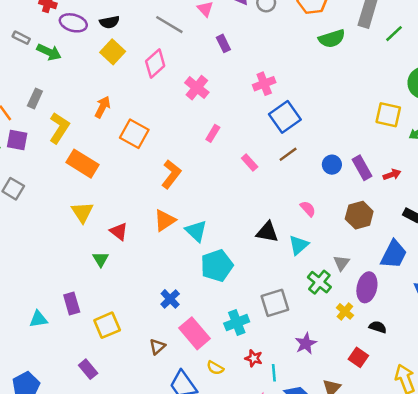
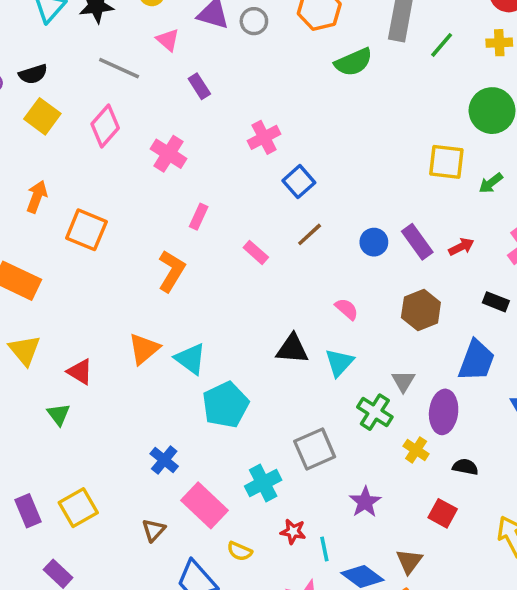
blue square: (285, 117) -> (299, 182), size x0.7
orange L-shape: (171, 174) -> (171, 271), moved
purple rectangle: (72, 303) -> (28, 511), moved

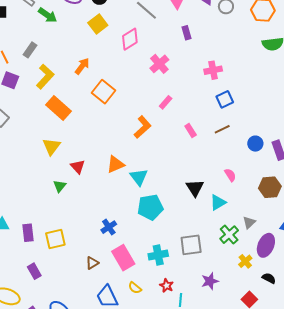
black triangle: (292, 349) -> (195, 188), turned 36

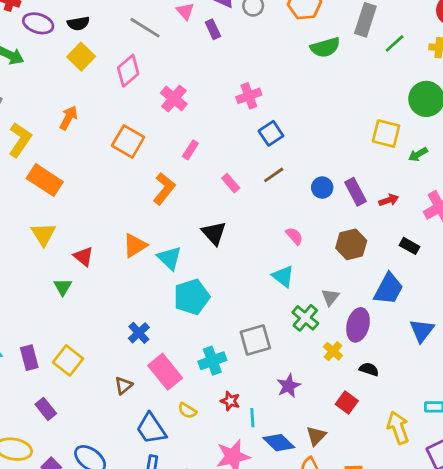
purple rectangle: (187, 33) -> (213, 29), moved
orange square: (103, 92) -> (128, 141), moved
black triangle: (195, 188) -> (214, 233), moved
cyan triangle: (218, 202) -> (283, 276), turned -42
yellow square: (55, 239) -> (68, 360), turned -30

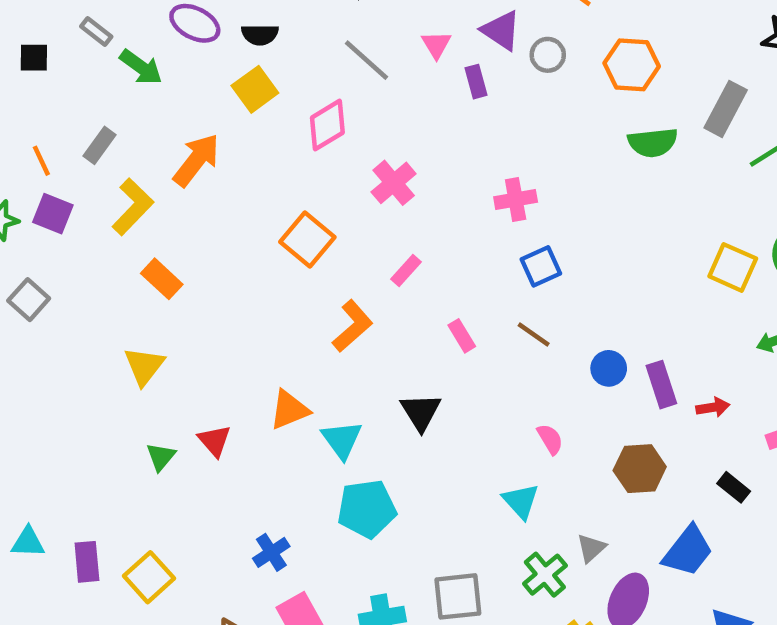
orange arrow: (68, 118) -> (196, 160), moved, size x1.4
yellow square: (386, 134) -> (733, 267), moved
brown line: (274, 175) -> (534, 334), turned 60
orange rectangle: (45, 180) -> (162, 279), size x0.7
red triangle: (83, 256) -> (214, 441), moved

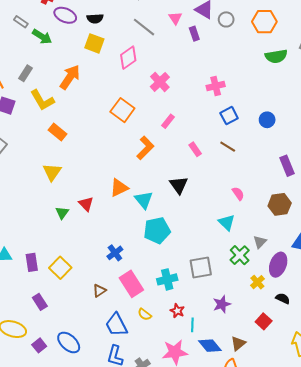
yellow square: (255, 89) -> (94, 43), turned -30
yellow L-shape: (133, 207) -> (42, 100), turned 110
blue circle: (609, 368) -> (267, 120), moved

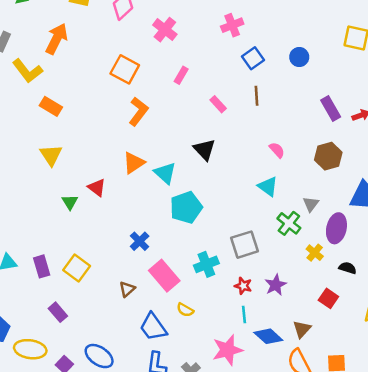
brown line: (228, 147) -> (257, 96), turned 63
orange L-shape: (145, 148) -> (138, 111), moved
red star: (177, 311) -> (243, 286), moved

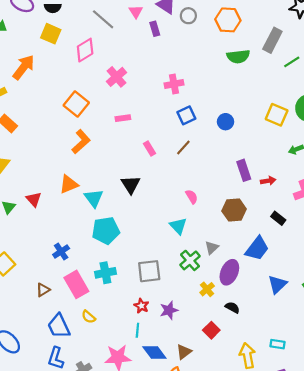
pink rectangle: (181, 75) -> (123, 118), turned 40
brown line: (257, 96) -> (183, 147), turned 35
cyan cross: (206, 264) -> (105, 273), moved

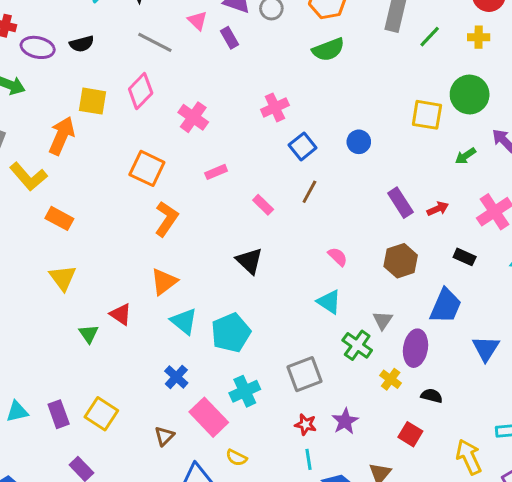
yellow square: (51, 34) -> (92, 101), moved
green semicircle: (238, 56) -> (328, 50), moved
cyan triangle: (94, 198) -> (184, 321), moved

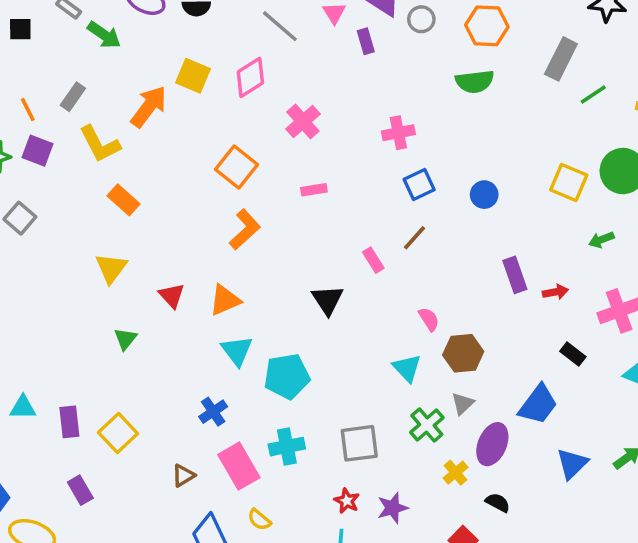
pink rectangle: (263, 205) -> (373, 260), moved
brown hexagon: (401, 261) -> (463, 353), moved
red triangle: (121, 314) -> (172, 296), moved

